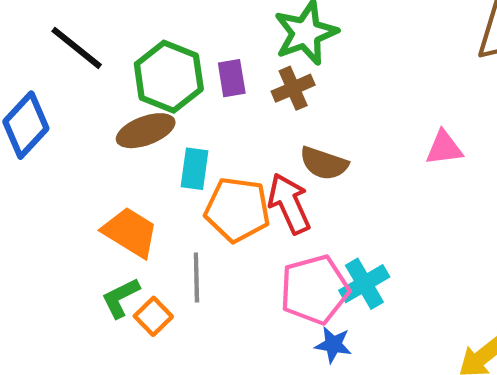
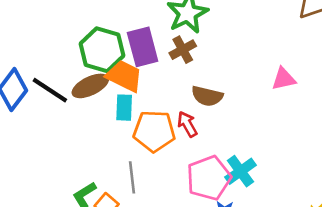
black line: (77, 48) -> (50, 90), moved
purple rectangle: (232, 78) -> (143, 47), size x1.6
red arrow: (289, 204) -> (187, 124), size x0.7
orange trapezoid: (130, 232) -> (124, 76), moved

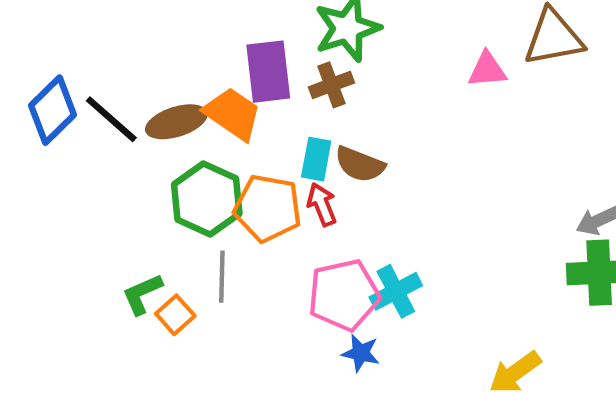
green hexagon: (102, 50) -> (207, 199), moved
pink triangle: (284, 79) -> (487, 70), moved
cyan rectangle: (124, 108) -> (316, 159), moved

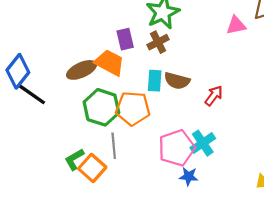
purple rectangle: (268, 72) -> (125, 39), size x0.7
black line: (111, 119) -> (31, 94), moved
red arrow: (322, 204) -> (214, 96), moved, turned 65
orange square: (175, 315) -> (92, 168), size x1.4

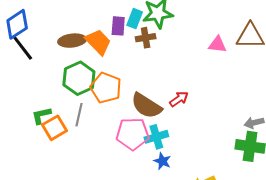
cyan rectangle: (155, 81) -> (135, 19), moved
brown semicircle: (177, 81) -> (146, 106), moved, size x1.4
blue star: (189, 176) -> (162, 161), moved

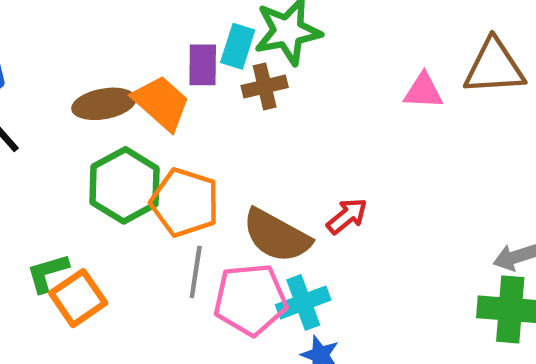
gray line: (79, 115) -> (196, 272), moved

